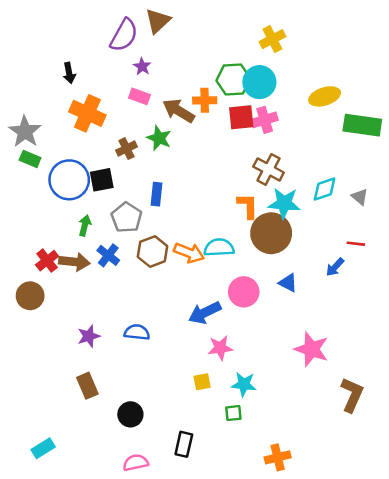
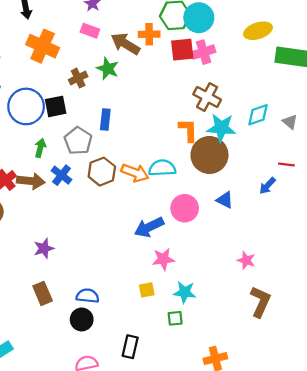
blue semicircle: (137, 332) -> (88, 296), moved
pink star: (312, 349) -> (246, 260), size x0.6
brown L-shape: (352, 395) -> (260, 302), moved

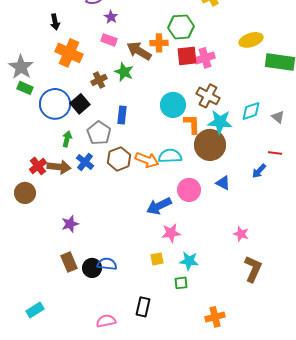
cyan circle: (199, 18) -> (173, 105), moved
black square: (56, 106) -> (80, 104), turned -30
black circle: (82, 319) -> (92, 268), moved

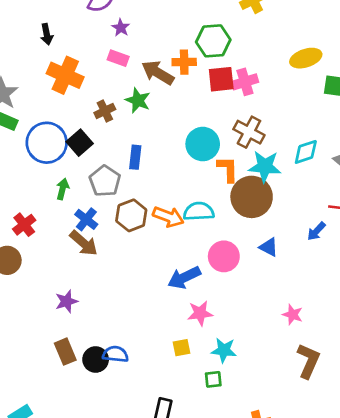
brown arrow: (59, 167) -> (84, 243), moved, turned 35

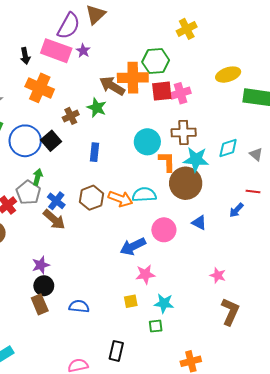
pink rectangle: (118, 58) -> (56, 51), moved, size x1.8
orange cross: (184, 62) -> (133, 78), size x1.6
brown cross: (249, 132) -> (184, 133), turned -30
gray pentagon: (105, 181) -> (28, 193), moved
black circle: (96, 359) -> (44, 286), moved

